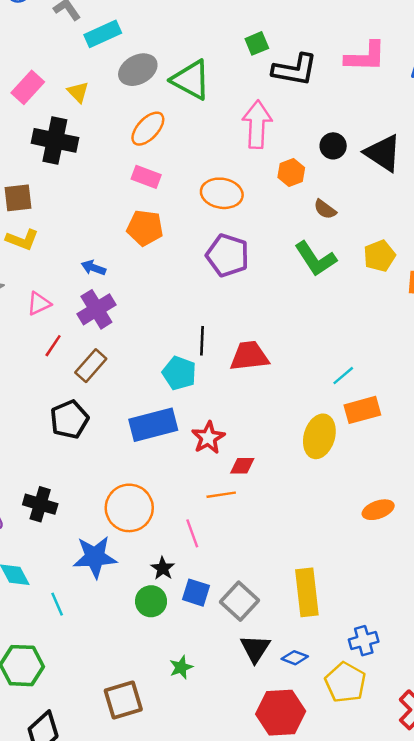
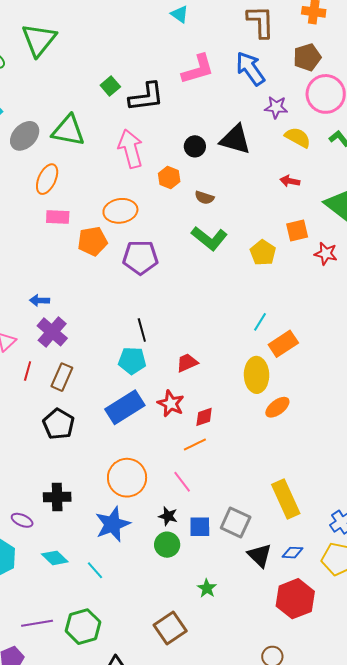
orange pentagon: (145, 228) -> (93, 241), moved
yellow pentagon: (379, 256) -> (263, 253), moved
red trapezoid: (249, 356) -> (187, 363), moved, size x0.7
orange ellipse: (378, 510) -> (277, 407), moved

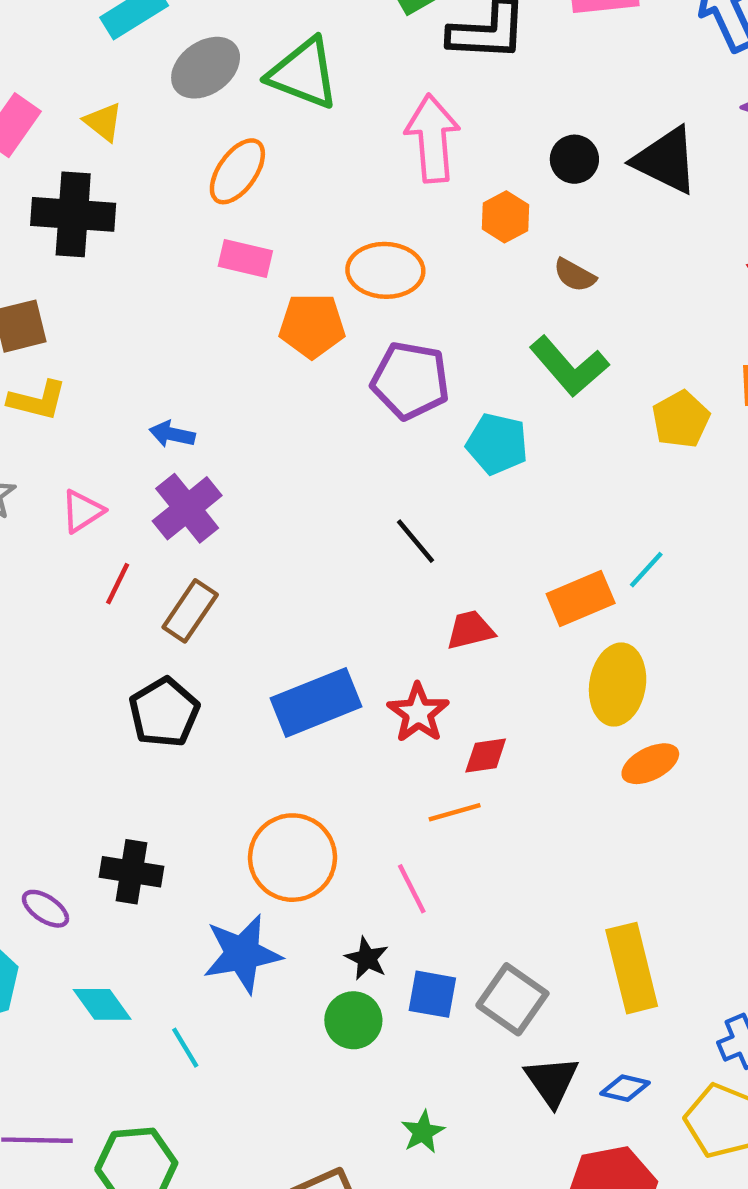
black line: (142, 330) -> (416, 541), moved, turned -35
orange rectangle: (283, 344) -> (581, 598), moved
cyan pentagon: (132, 361) -> (497, 444), moved

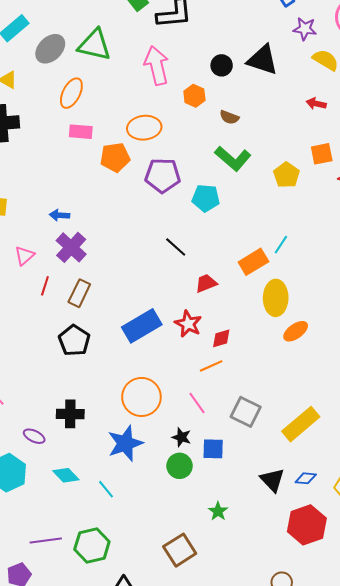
yellow rectangle: (632, 968) -> (301, 424), turned 72
gray square: (512, 999) -> (246, 412), moved

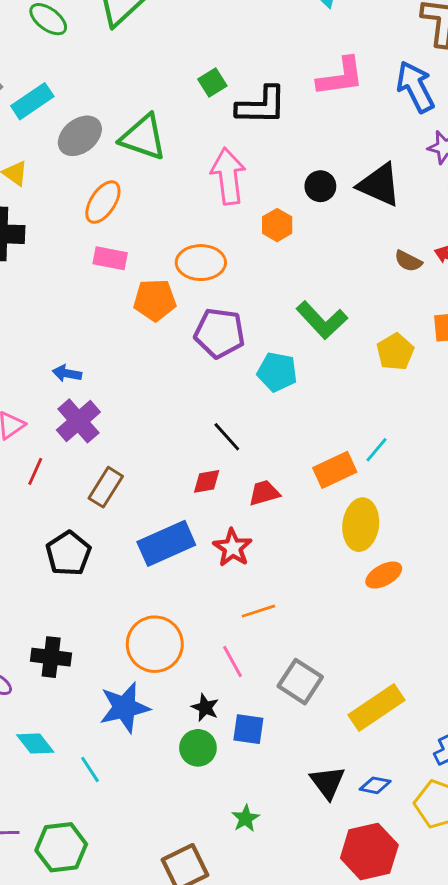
brown semicircle: (229, 117) -> (408, 261), moved
brown rectangle: (79, 293) -> (106, 487), moved
red diamond: (221, 338) -> (207, 481), moved

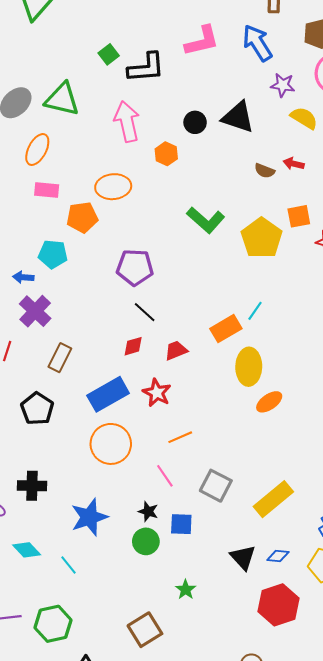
purple pentagon: (220, 333) -> (135, 267), moved
yellow pentagon: (395, 352) -> (262, 238), size x1.5
cyan pentagon: (277, 372) -> (53, 254), moved
orange circle: (155, 644) -> (111, 444), moved

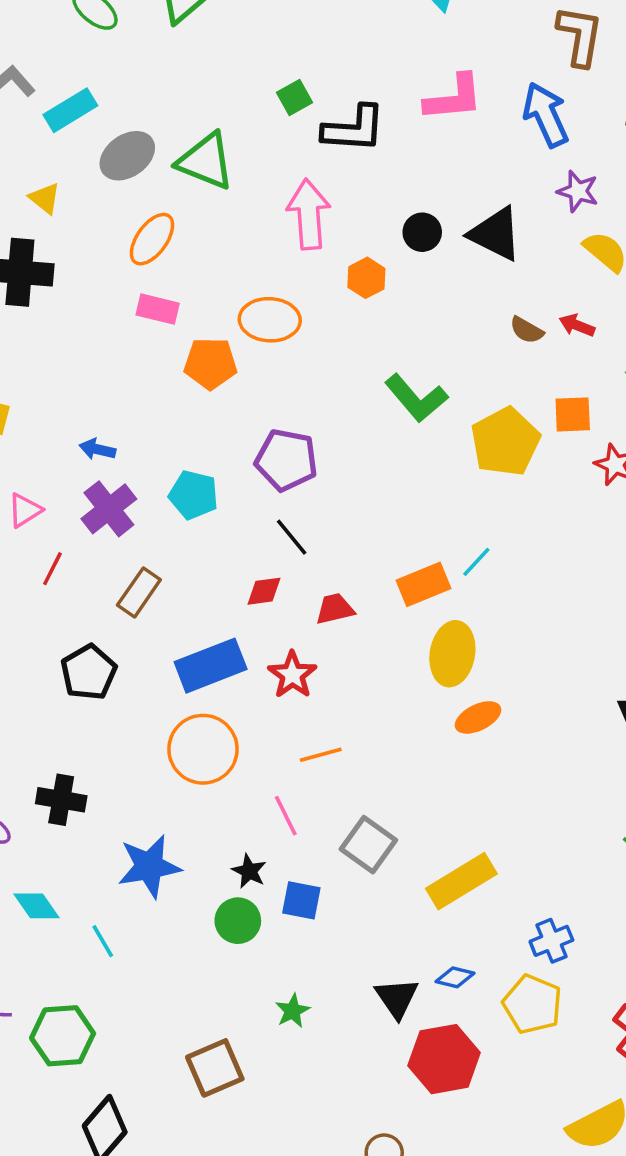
cyan pentagon: (53, 254) -> (194, 495), moved
black triangle: (243, 557) -> (397, 998), moved

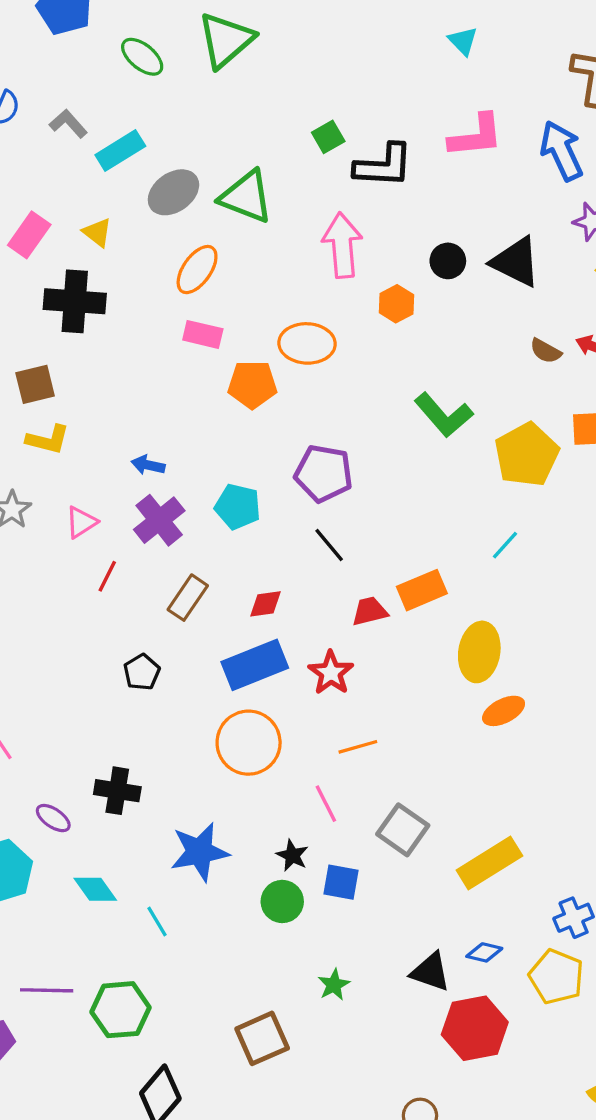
cyan line: (476, 562) -> (505, 545), moved
orange rectangle: (423, 584) -> (422, 590), moved
red diamond: (264, 591) -> (265, 604), moved
black pentagon: (89, 672) -> (142, 672), size x0.7
black triangle: (397, 998) -> (430, 972), turned -36

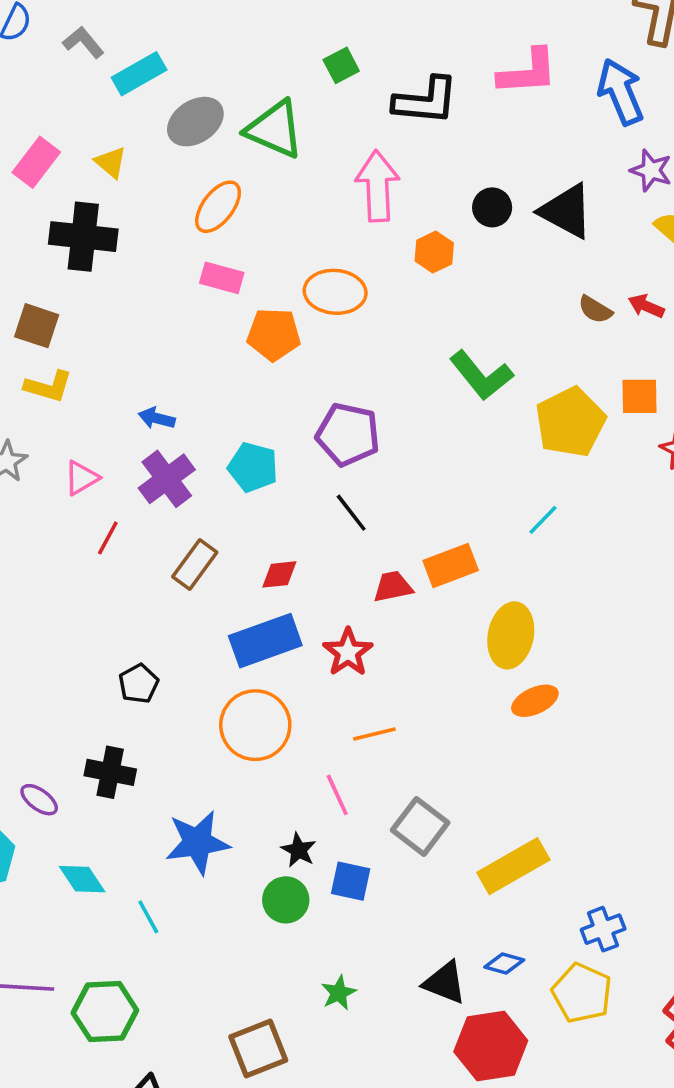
green square: (328, 137) -> (341, 65), moved
brown square: (35, 384) -> (37, 326), turned 30
black pentagon: (142, 672) -> (139, 684), moved

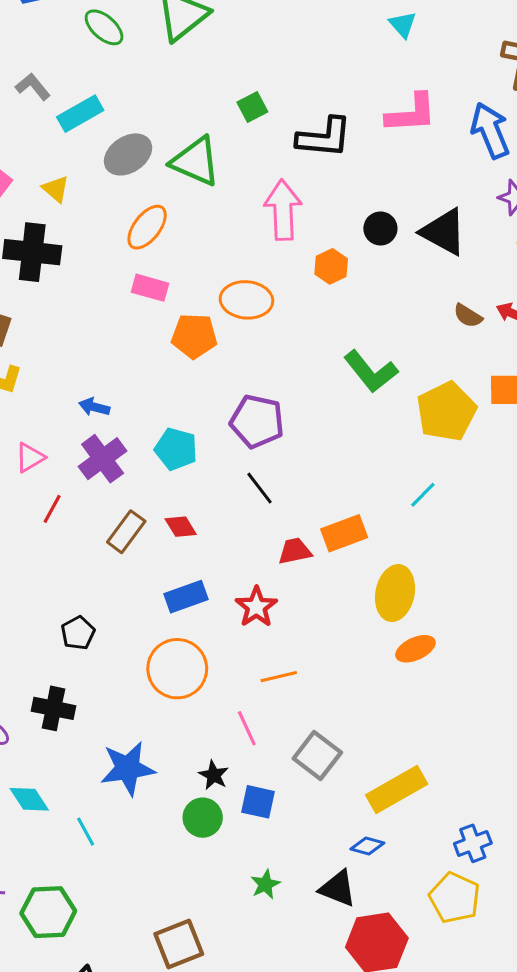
red diamond: (279, 574) -> (181, 527), moved, turned 64
blue rectangle: (265, 641) -> (186, 597), size x0.7
blue diamond: (504, 964) -> (367, 846), moved
green star: (339, 993) -> (265, 884), moved

